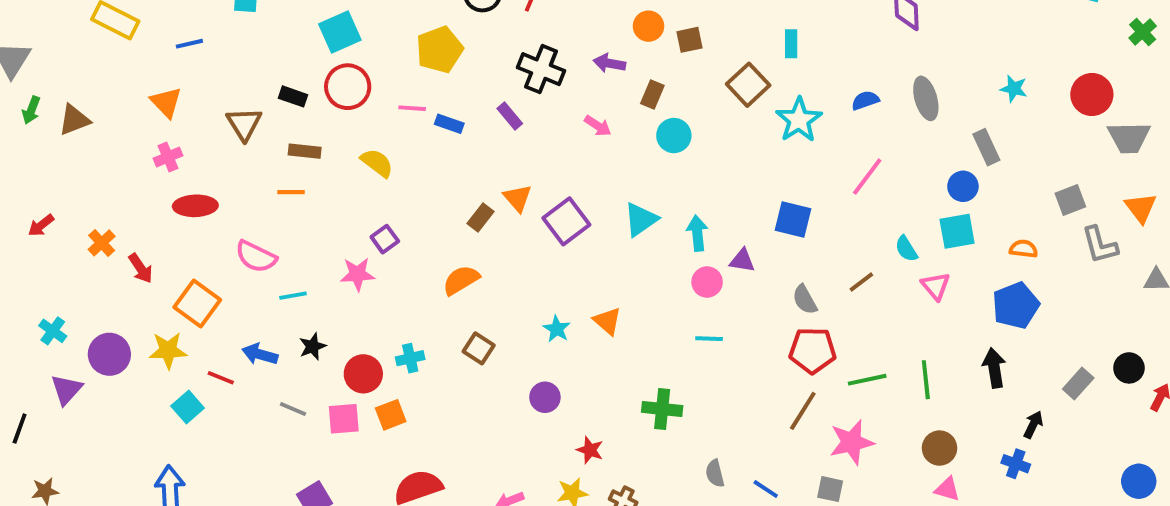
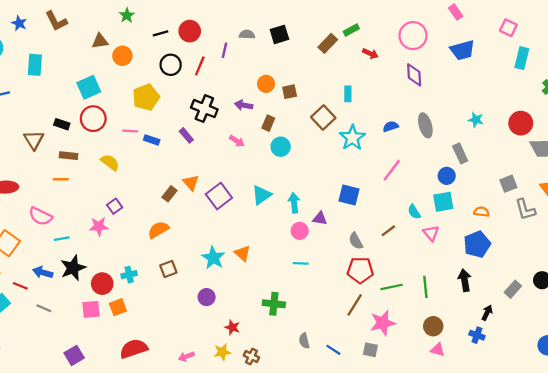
cyan star: (557, 329) -> (213, 258), size x1.5
black star: (313, 346) -> (73, 268), size x1.6
brown square: (479, 348) -> (168, 269), turned 36
gray line: (293, 409) -> (44, 308), moved

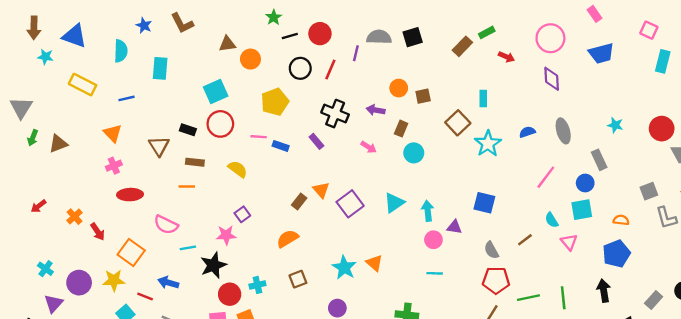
green star: (127, 15) -> (274, 17), moved
gray semicircle: (247, 34) -> (379, 37), size x1.5
pink line: (392, 170) -> (546, 177), moved
black star: (73, 268) -> (213, 265), moved

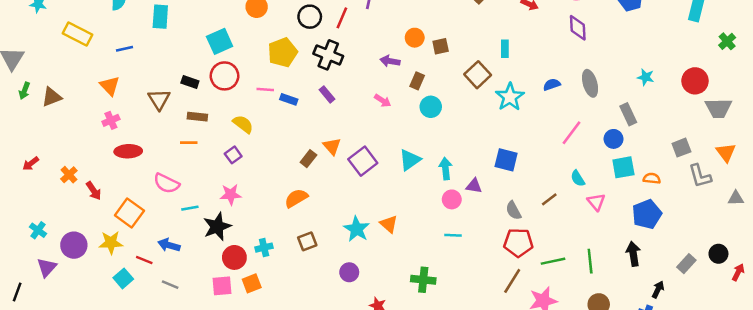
black cross: (335, 114) -> (328, 55), moved
cyan square: (582, 210) -> (623, 167), moved
purple square: (242, 214) -> (233, 155), moved

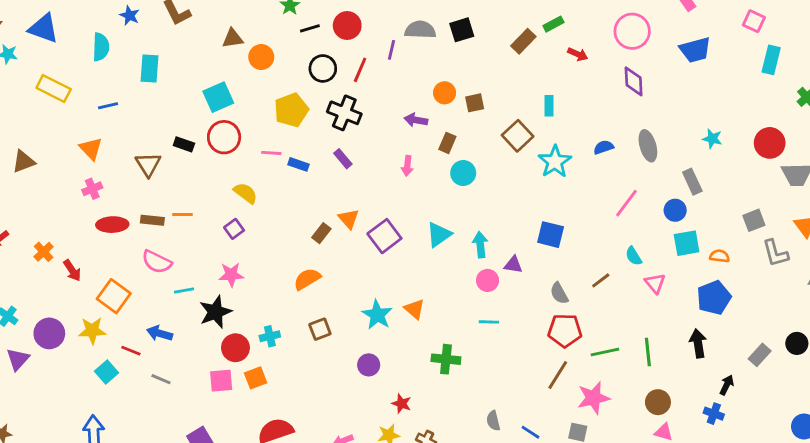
pink arrow: (383, 101) -> (407, 166), turned 63
brown rectangle: (197, 117) -> (152, 220), moved
green cross: (423, 280) -> (446, 359), moved

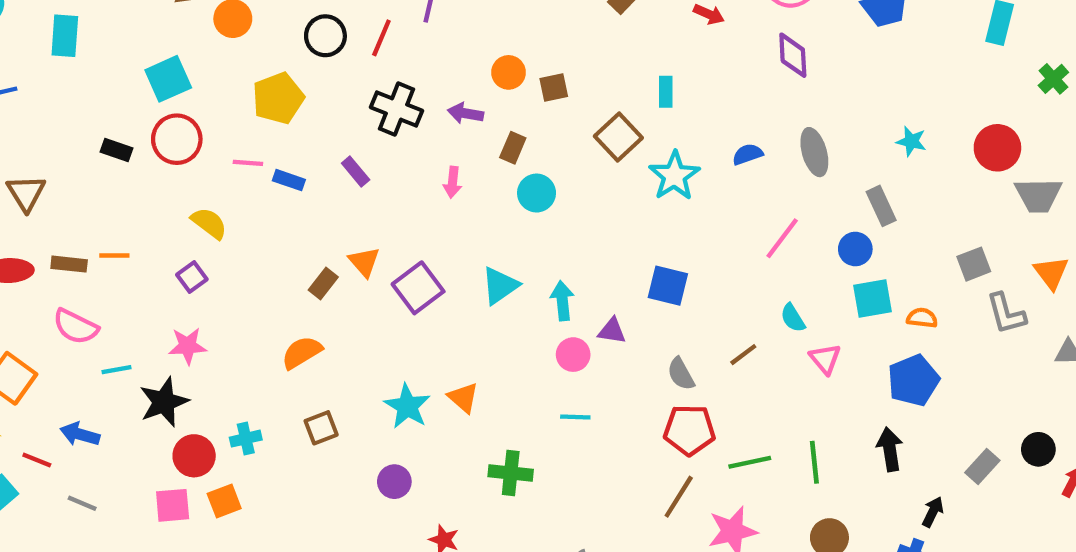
black cross: (344, 113) -> (397, 109), moved
brown triangle: (148, 164) -> (26, 193), moved

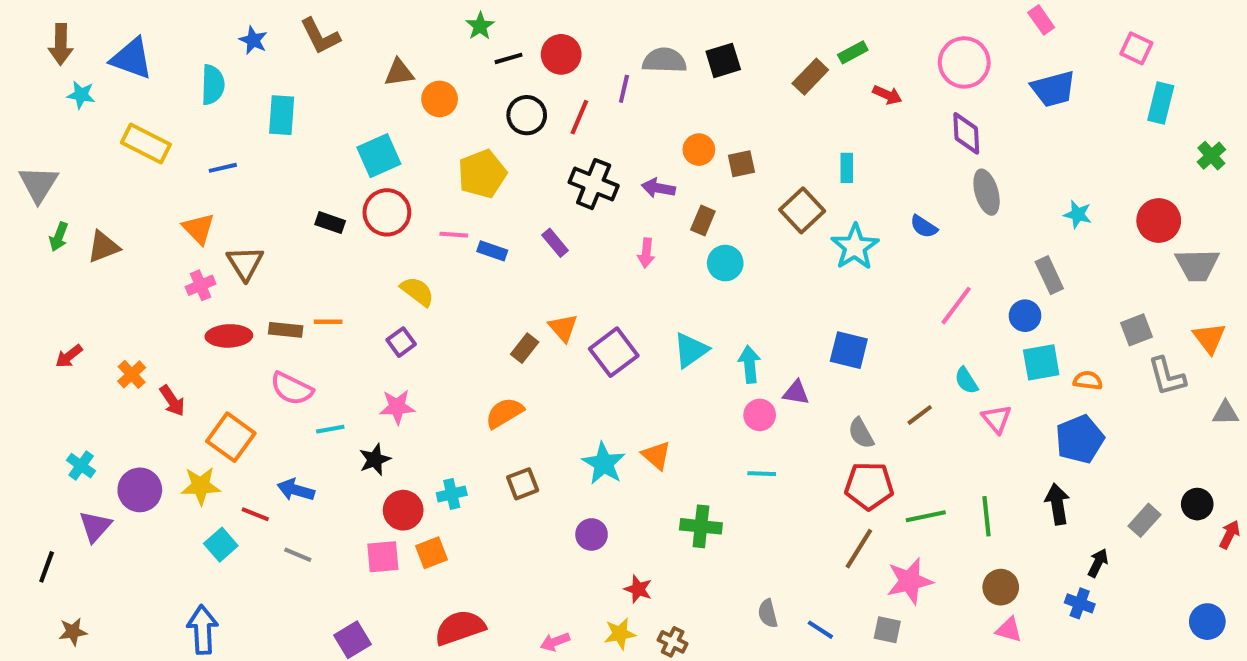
gray ellipse: (814, 152) -> (987, 192), moved
blue semicircle: (748, 154) -> (924, 227), turned -128
black star: (164, 402) -> (375, 460), size x0.7

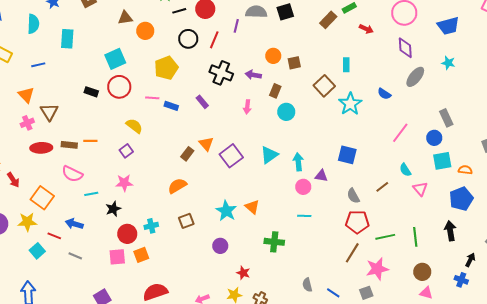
gray ellipse: (987, 192) -> (415, 77), turned 55
cyan star: (1078, 214) -> (448, 63), moved
gray square: (887, 630) -> (366, 293), turned -32

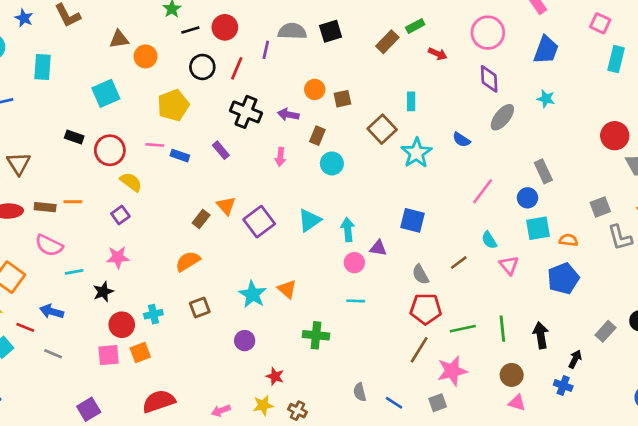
blue trapezoid: (448, 26) -> (546, 50), turned -55
red circle: (119, 87) -> (110, 150), moved
black arrow: (450, 231) -> (541, 335), moved

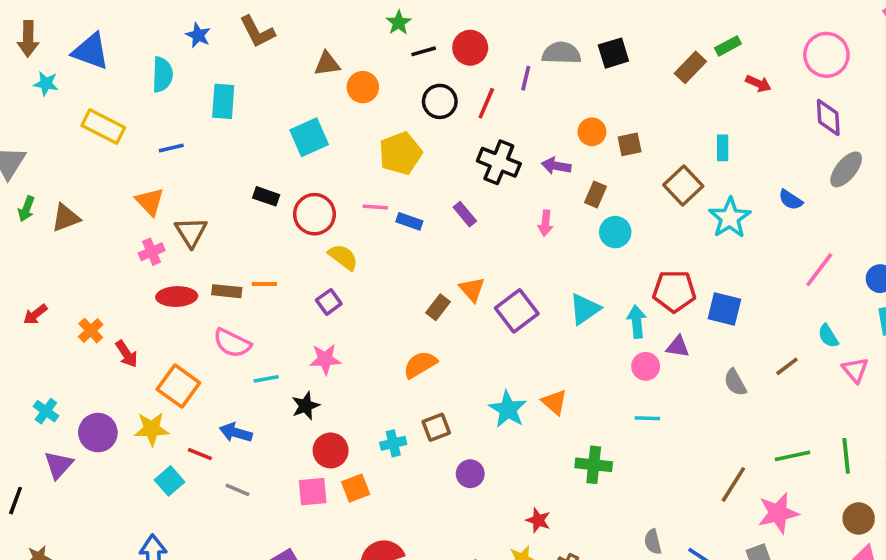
red pentagon: (426, 309) -> (674, 291), moved
cyan cross: (153, 314) -> (393, 443), moved
purple circle: (245, 341) -> (470, 474), moved

